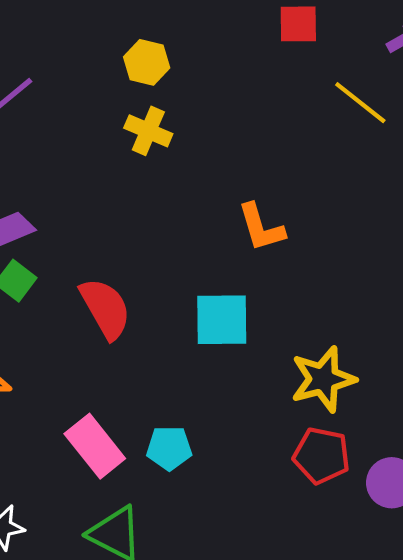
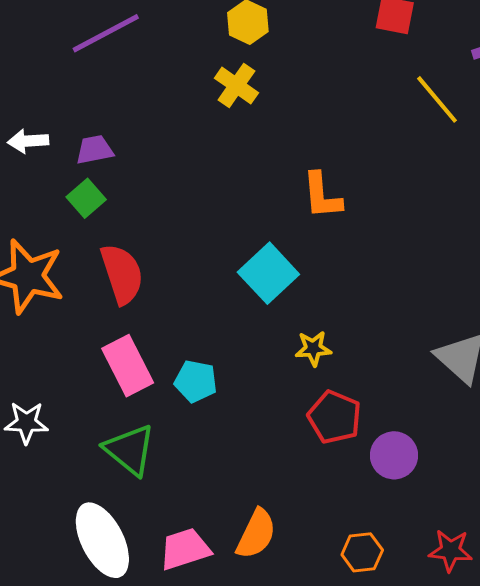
red semicircle: (105, 308) -> (122, 274), moved
cyan square: (222, 320) -> (268, 273), turned 36
yellow star: (323, 379) -> (313, 348), moved, size x0.6

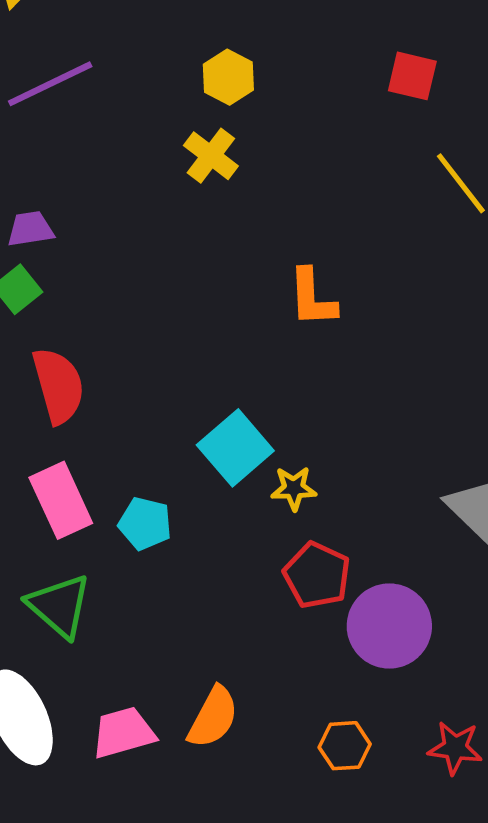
cyan square: (268, 273) -> (235, 448), moved
purple circle: (394, 455) -> (389, 626), size x1.4

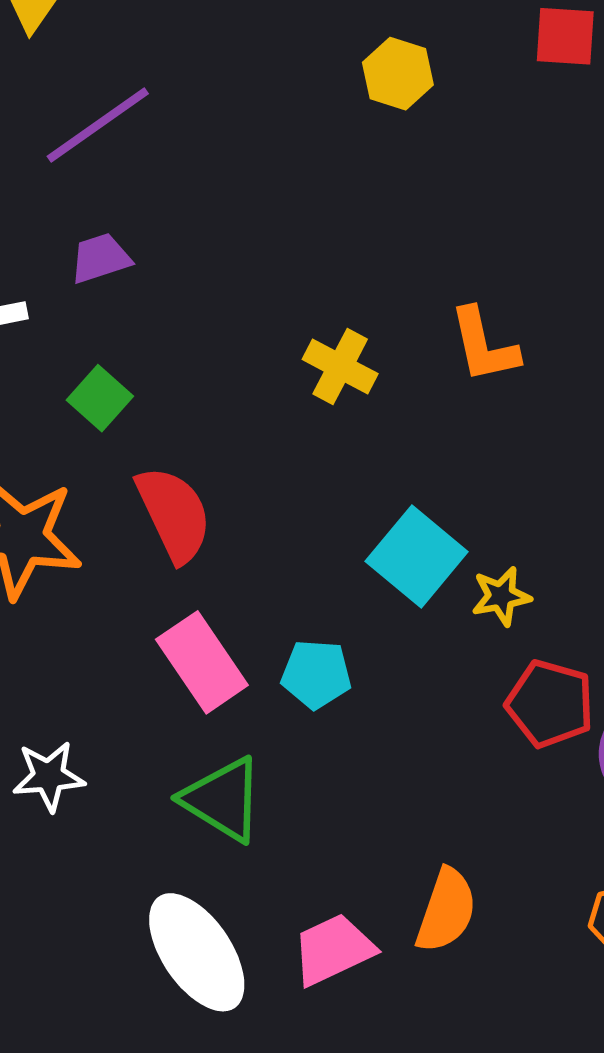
yellow hexagon: (228, 77) -> (398, 74), moved
yellow cross: (211, 156) -> (340, 367), moved
purple trapezoid: (30, 229) -> (100, 258), moved

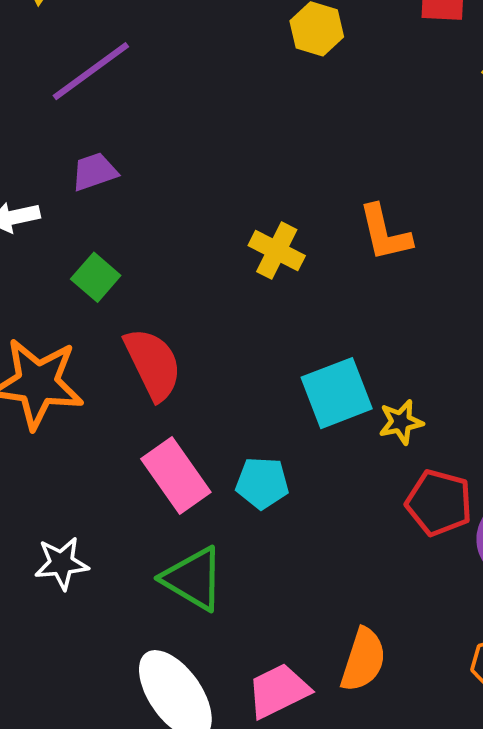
cyan square: (417, 557) -> (337, 393), turned 30

